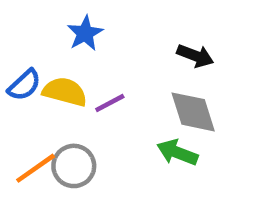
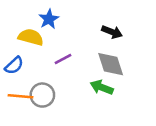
blue semicircle: (24, 85) -> (14, 65), moved
yellow semicircle: (65, 92) -> (31, 37), moved
orange line: (36, 168) -> (20, 96), turned 40

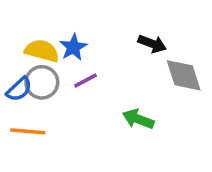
blue star: (49, 19) -> (73, 47), moved
gray diamond: (111, 64) -> (184, 75), moved
gray circle: (42, 95) -> (42, 82), moved

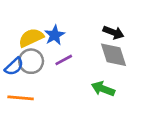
yellow semicircle: (42, 51) -> (31, 38), turned -40
gray diamond: (184, 75) -> (113, 55), moved

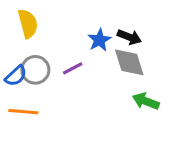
blue star: (55, 35) -> (99, 40), moved
yellow semicircle: (31, 38) -> (28, 24), moved, turned 100
green arrow: (103, 89) -> (146, 101), moved

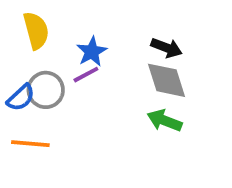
blue star: (99, 40) -> (92, 52), moved
purple line: (73, 68) -> (86, 75), moved
green arrow: (146, 101) -> (165, 121), moved

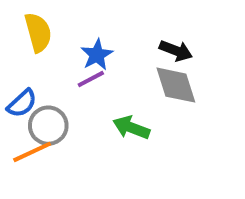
gray circle: (46, 90) -> (48, 126), moved
green arrow: (165, 121) -> (131, 128), moved
orange line: (30, 144) -> (32, 152), turned -30

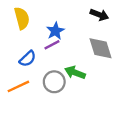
black arrow: (176, 51) -> (99, 15), moved
blue semicircle: (22, 103) -> (28, 59), moved
gray circle: (48, 126) -> (54, 82), moved

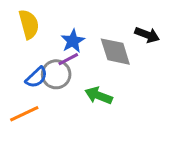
black arrow: (99, 15) -> (147, 35), moved
gray diamond: (100, 48) -> (115, 52), moved
gray circle: (54, 82) -> (56, 74), moved

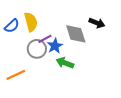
yellow semicircle: (29, 24) -> (31, 22), moved
blue star: (73, 41) -> (55, 46), moved
blue semicircle: (36, 77) -> (12, 26), moved

